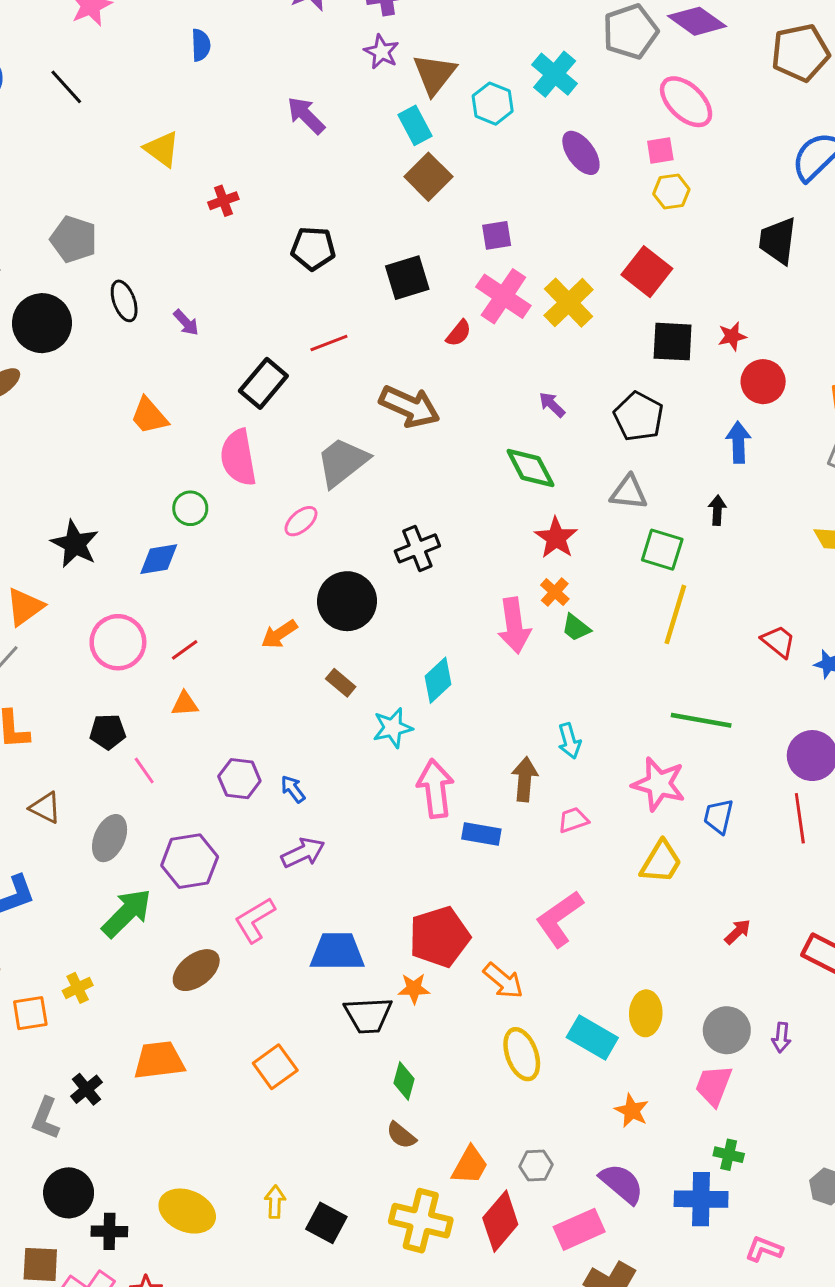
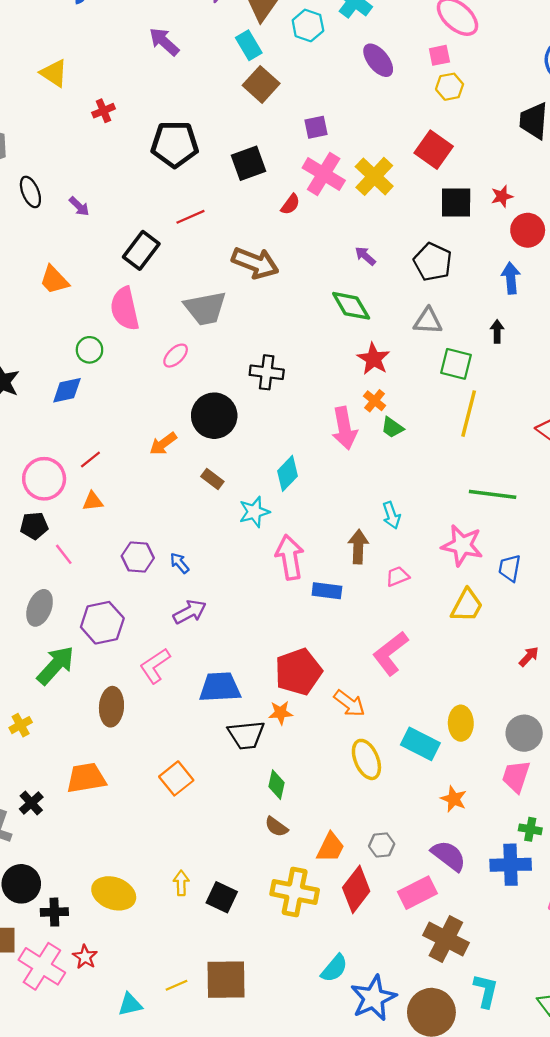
black pentagon: (313, 248) -> (175, 144), size x1.4
gray trapezoid: (342, 462) -> (205, 308), turned -150
black cross: (417, 548) -> (267, 372), turned 32
pink circle: (118, 642) -> (44, 479), moved
brown ellipse: (196, 970) -> (111, 707), turned -45

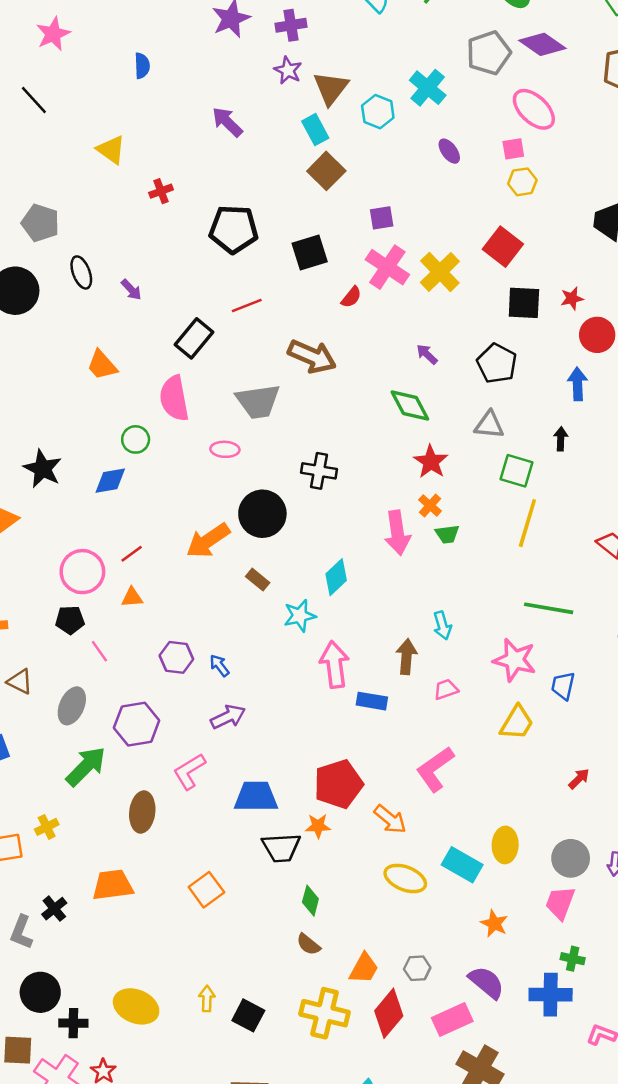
purple ellipse: (378, 60) -> (449, 151), size x0.7
pink ellipse: (176, 356) -> (225, 449), turned 44
green trapezoid: (392, 428) -> (447, 534), turned -45
orange arrow: (163, 444) -> (208, 541), size x1.5
yellow ellipse: (366, 759) -> (405, 878), turned -48

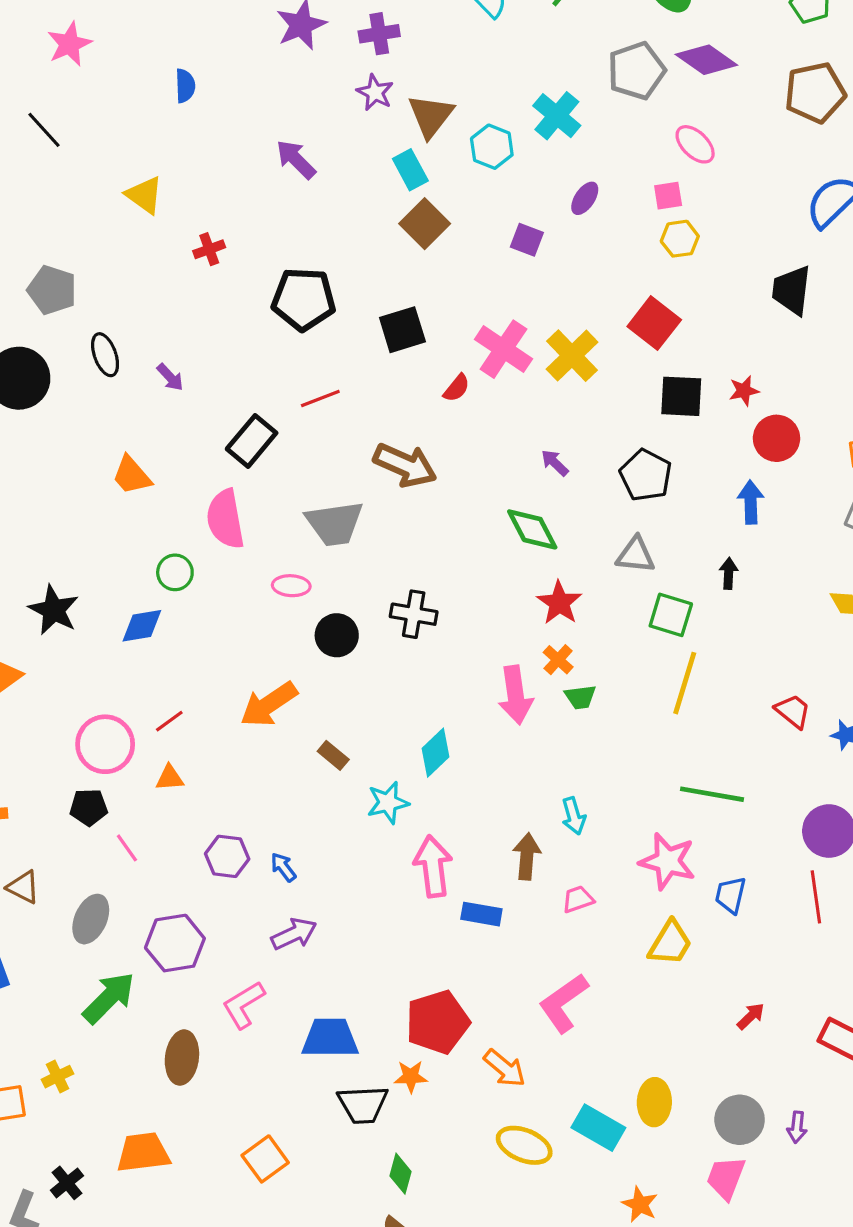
pink ellipse: (534, 109) -> (695, 144), size x0.7
purple ellipse: (449, 151) -> (585, 198), turned 70
purple square: (382, 218) -> (527, 240), moved, turned 30
black circle: (262, 514) -> (337, 635), moved, size x0.7

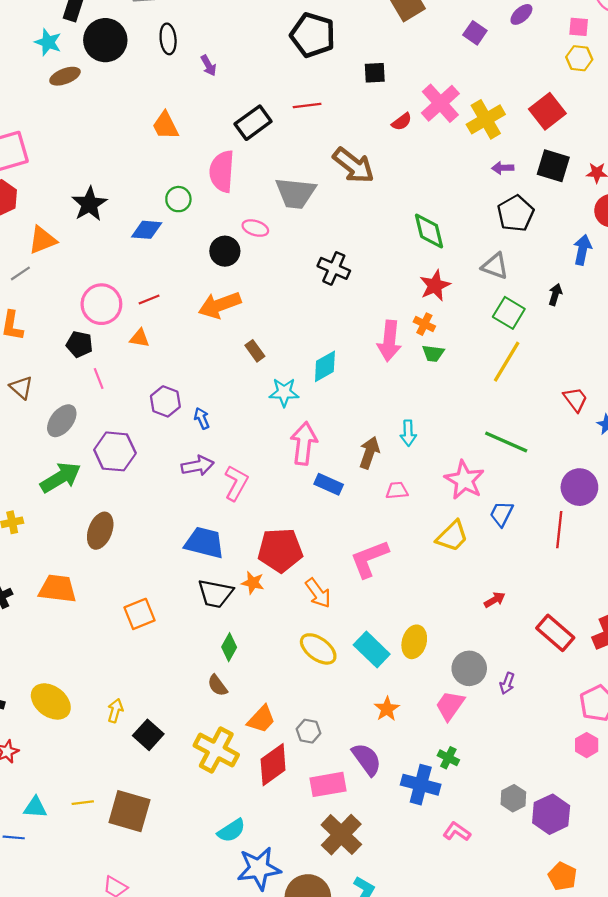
black square: (402, 330) -> (375, 73), size x0.7
purple arrow: (555, 463) -> (503, 168), moved, turned -60
black circle: (337, 635) -> (225, 251), moved
orange cross: (558, 660) -> (424, 324), turned -30
pink L-shape: (244, 1005) -> (236, 483), moved, turned 136

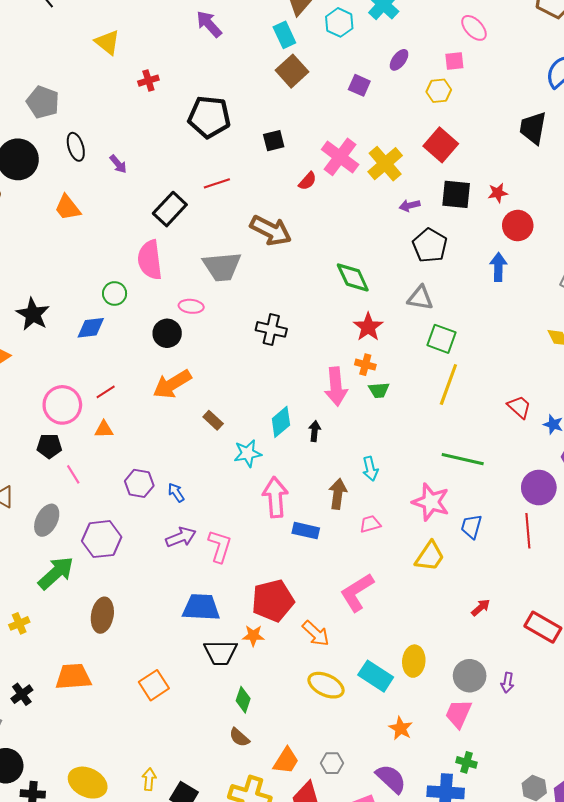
yellow hexagon: (579, 58) -> (439, 91), moved
orange trapezoid: (165, 126) -> (68, 208), moved
black arrow: (555, 295) -> (315, 431), moved

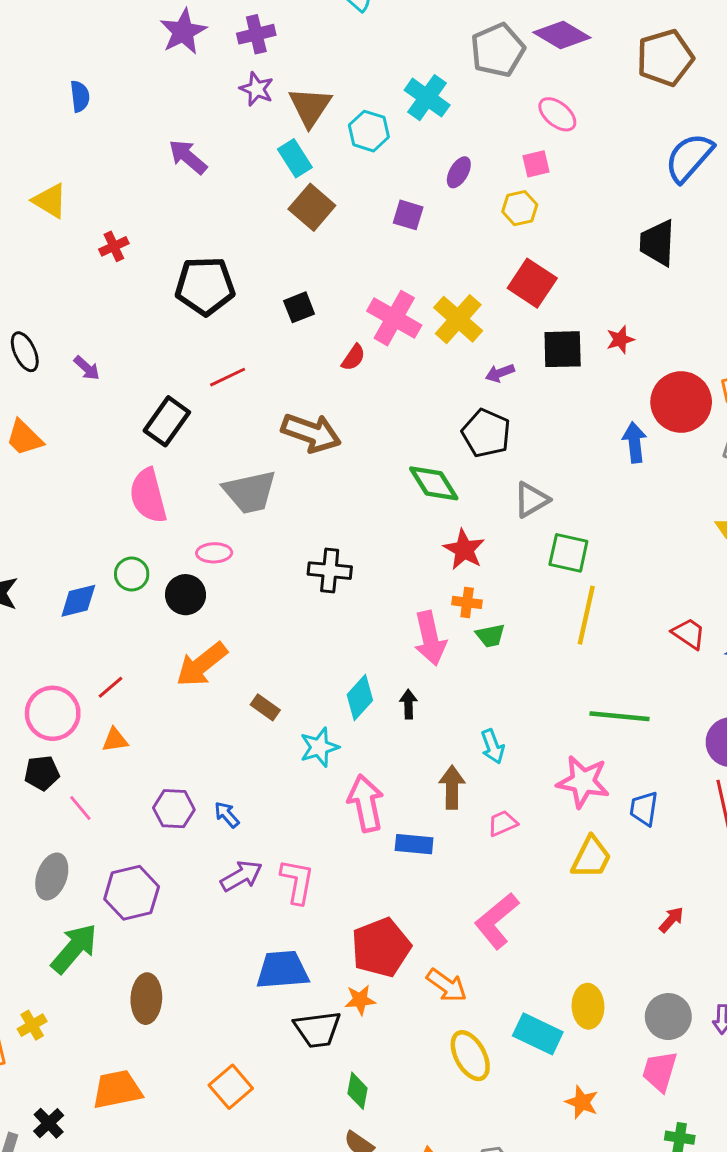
red circle: (518, 226) -> (681, 402), moved, size x1.4
black pentagon: (430, 245) -> (486, 433), moved
green circle: (115, 293) -> (132, 574), moved
gray triangle: (420, 298) -> (531, 500), turned -32
yellow ellipse: (326, 685) -> (470, 1056), turned 44

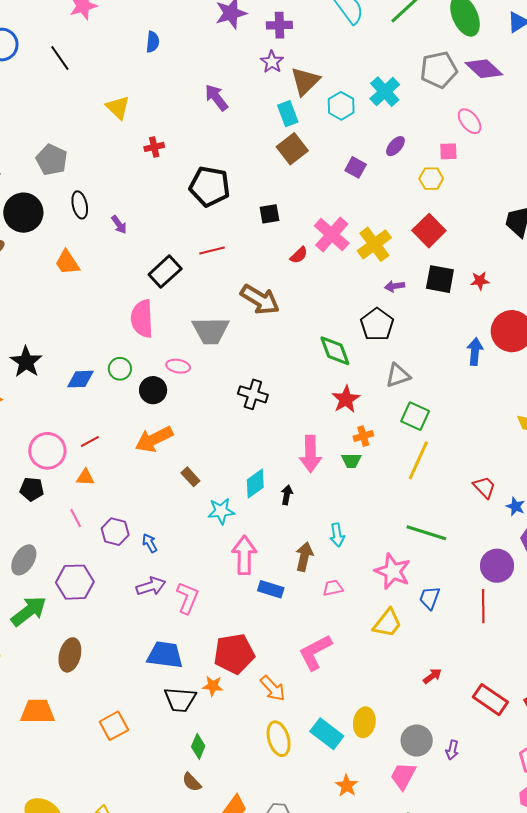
orange cross: (467, 602) -> (363, 436), moved, turned -36
pink line: (80, 808) -> (76, 518), moved

